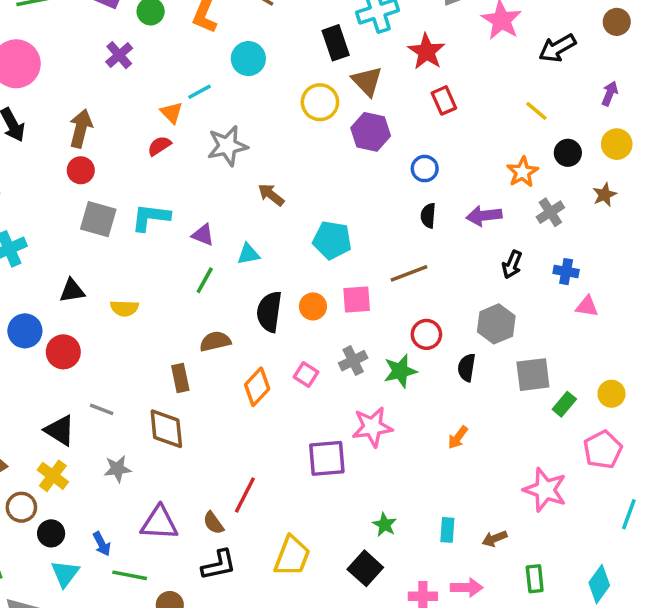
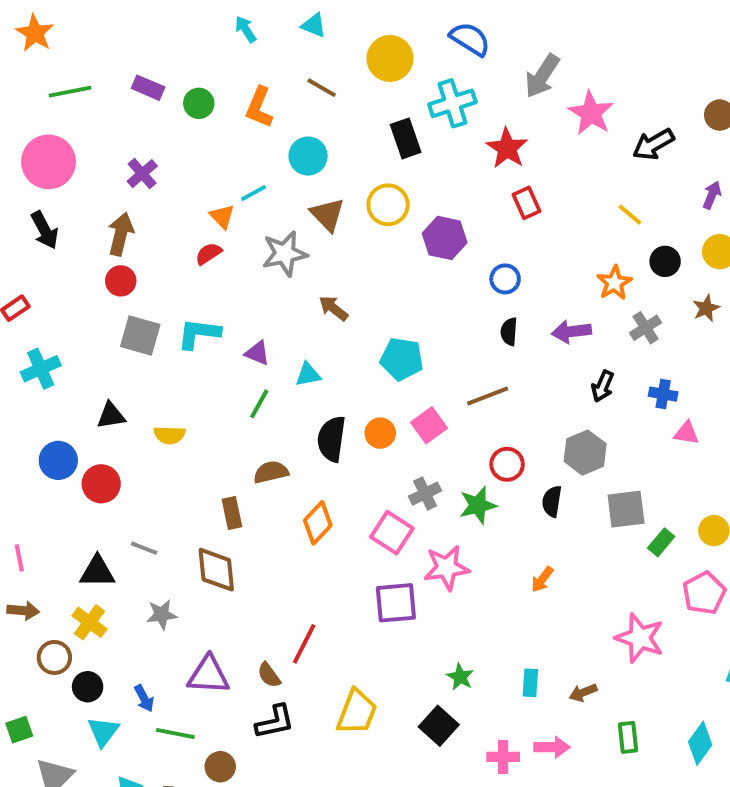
purple cross: (119, 55) -> (142, 174), moved
brown triangle: (367, 81) -> (328, 215), moved
pink square: (357, 299) -> (429, 425), turned -32
pink square: (306, 375) -> (392, 533), moved, size x1.5
black triangle: (60, 430) -> (97, 572), turned -32

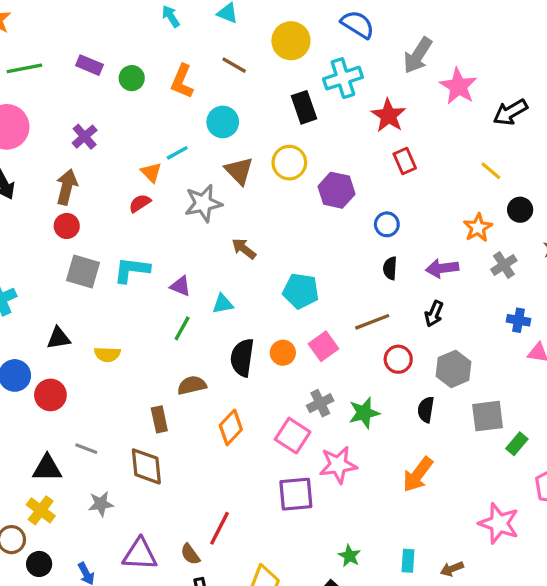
black arrow: (603, 386) -> (434, 314), moved
red circle: (507, 464) -> (398, 359), moved
orange arrow: (542, 579) -> (418, 475), size x1.6

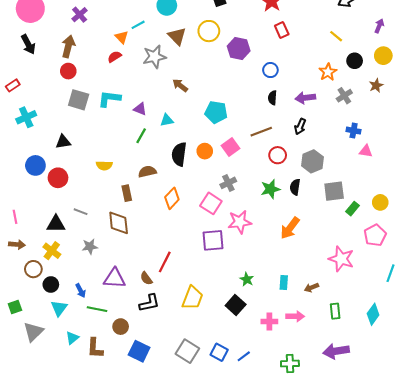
yellow semicircle: (107, 354) -> (104, 165), moved
green star: (364, 413) -> (270, 189), moved

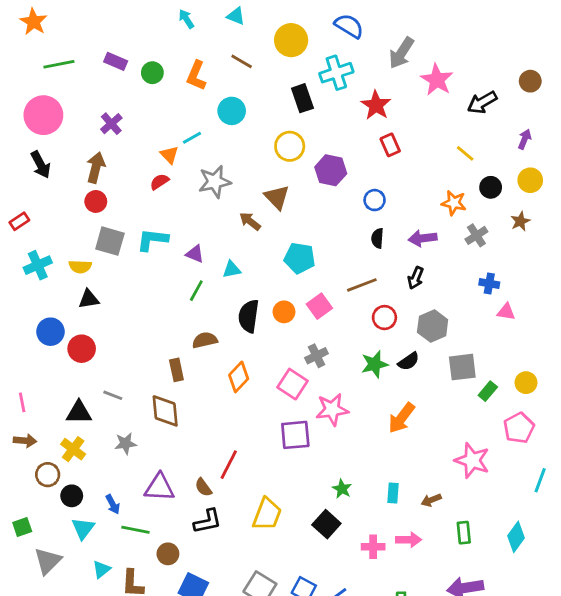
brown triangle: (177, 36) -> (277, 197), moved
orange star: (328, 72) -> (454, 203), turned -30
yellow semicircle: (104, 165) -> (80, 267), moved
black semicircle: (295, 187) -> (409, 361), turned -133

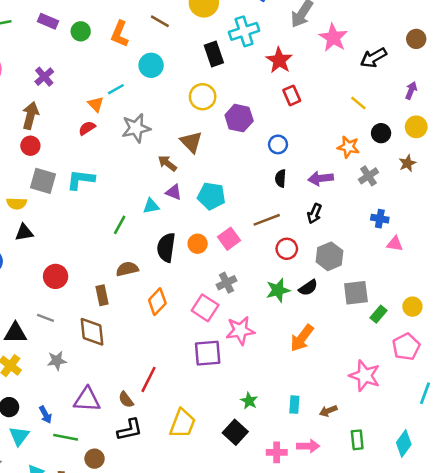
purple triangle: (195, 254) -> (174, 192), moved
red circle: (82, 349) -> (56, 276), moved

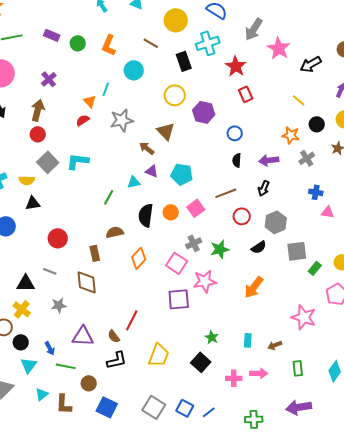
brown line: (160, 21) -> (151, 43), moved
cyan line: (116, 89) -> (106, 89), turned -40
gray square: (43, 181) -> (48, 162), turned 30
green star: (278, 290) -> (220, 249), moved

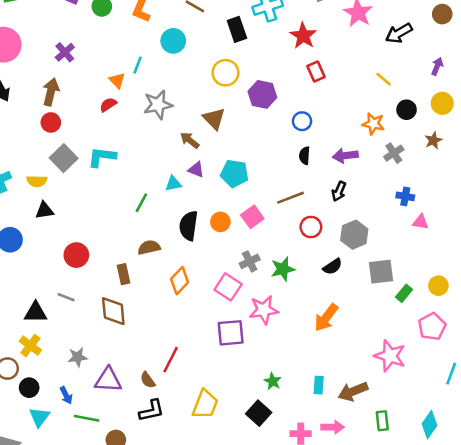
gray star: (59, 305) -> (78, 357), moved
brown arrow: (275, 345) -> (353, 391), size x1.6

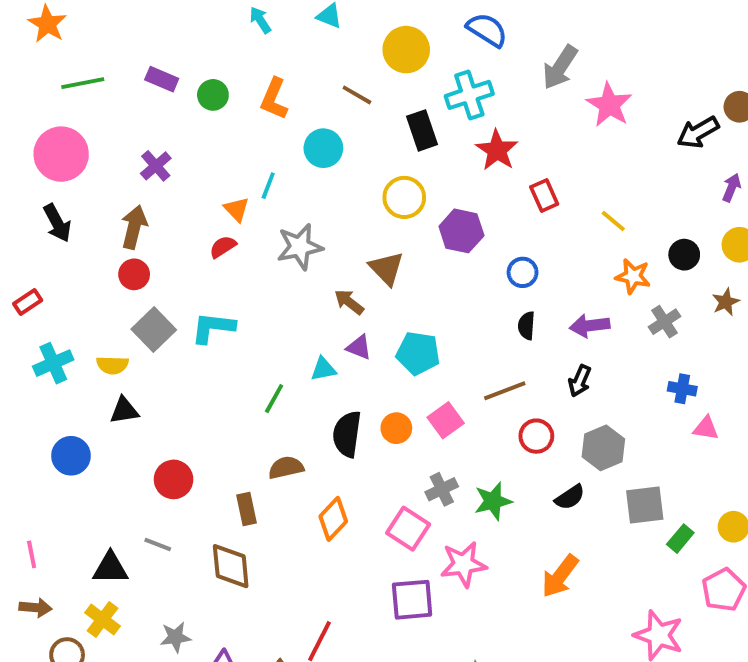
black arrow: (399, 33) -> (698, 132), moved
red star: (303, 36) -> (497, 150), moved
yellow line: (384, 79) -> (613, 221), moved

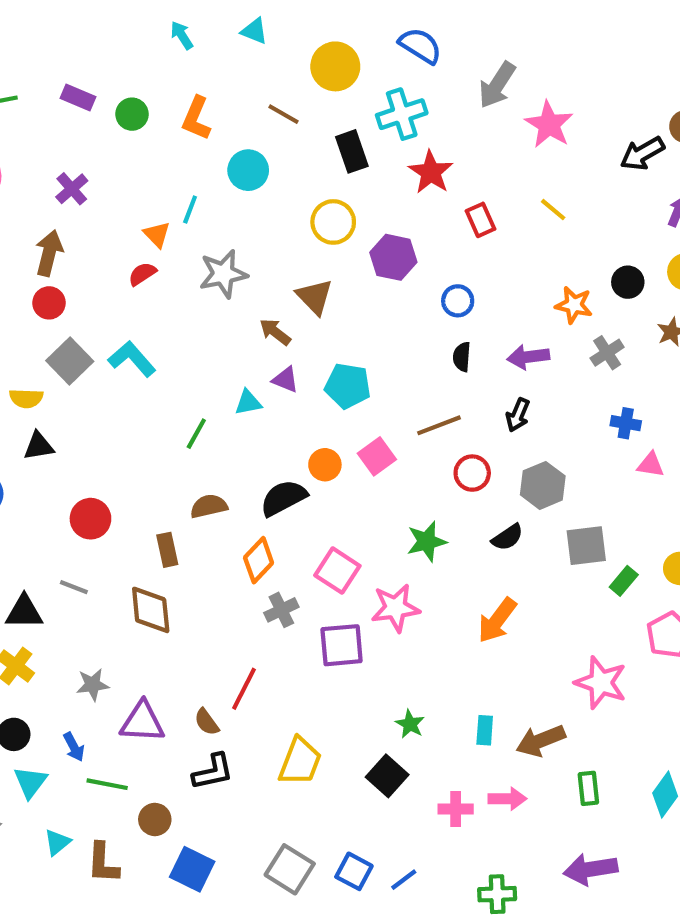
yellow line: (613, 221) -> (553, 210), moved
cyan L-shape: (213, 328) -> (132, 359), turned 42
black semicircle: (347, 434) -> (283, 498), moved, turned 54
gray cross: (442, 489) -> (281, 610), moved

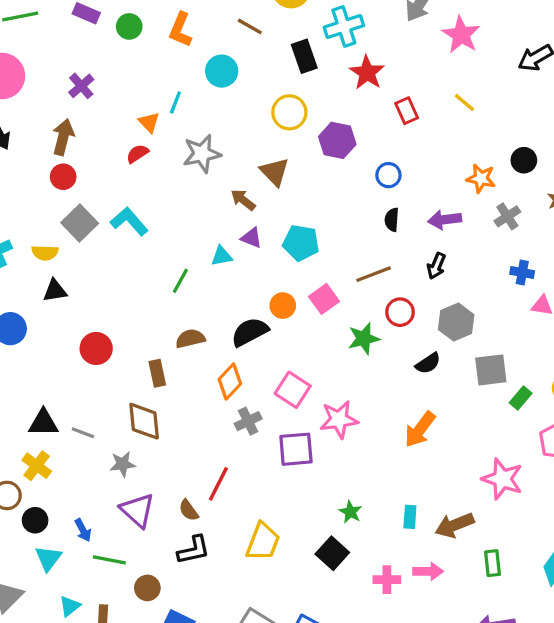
green star: (427, 541) -> (364, 339), moved
gray line: (74, 587) -> (83, 433), moved
gray star: (93, 685) -> (123, 464), moved
purple triangle: (142, 722) -> (137, 510), turned 39

